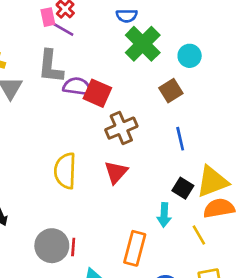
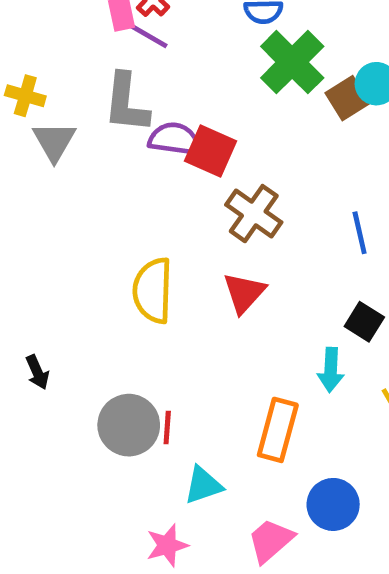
brown square: (171, 91) -> (348, 98), moved
brown cross: (121, 128) -> (254, 214), turned -32

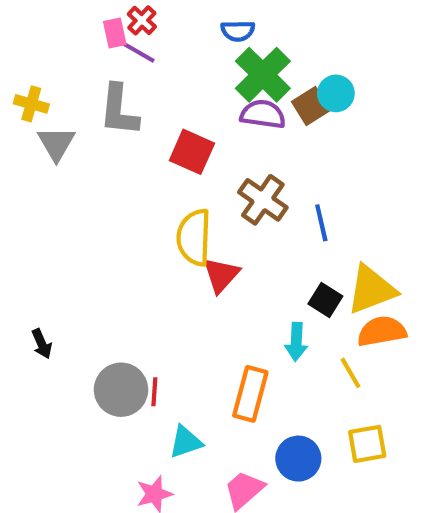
purple semicircle: (174, 139) -> (263, 114), moved
brown cross: (254, 214) -> (263, 200), moved
yellow semicircle: (153, 290) -> (194, 237), moved

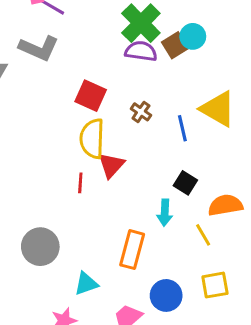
gray L-shape: (119, 110) -> (39, 48), turned -72
red square: (192, 152) -> (91, 96), moved
brown cross: (263, 200) -> (141, 112), size x0.6
yellow triangle: (371, 290) -> (218, 109), moved, turned 51
red line: (154, 392) -> (80, 183), moved

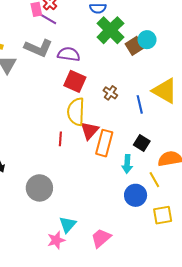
purple semicircle: (141, 51) -> (69, 54), moved
red line: (80, 183) -> (60, 139), moved
orange rectangle: (132, 250) -> (104, 143), moved
cyan triangle: (86, 284) -> (68, 225), moved, turned -30
blue circle: (166, 295) -> (136, 195), moved

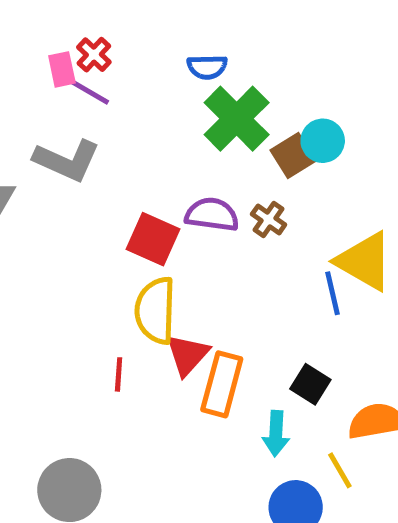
purple semicircle: (69, 54) -> (212, 215), moved
brown cross: (110, 93) -> (269, 219), moved
blue line: (140, 104) -> (333, 293), moved

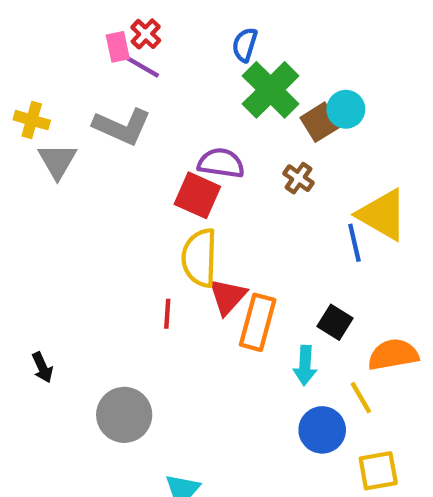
blue semicircle: (207, 67) -> (245, 45), turned 108
purple semicircle: (212, 215) -> (221, 163), moved

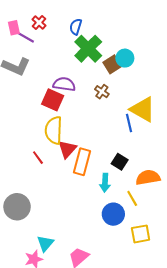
red cross: (146, 34) -> (39, 22), moved
red line: (167, 314) -> (38, 158), turned -40

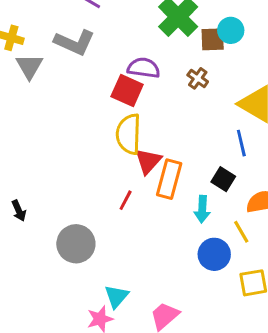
brown square: (112, 64) -> (213, 39), turned 30
blue line: (129, 123) -> (241, 143), moved
red line: (38, 158) -> (126, 200), moved, turned 64

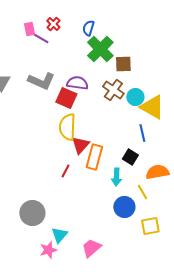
cyan circle: (231, 30) -> (135, 97), moved
gray L-shape: (74, 42) -> (41, 81), moved
brown cross: (198, 78) -> (113, 90), size x1.5
gray circle: (76, 244) -> (32, 213), moved

